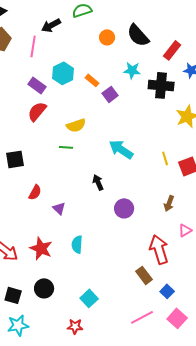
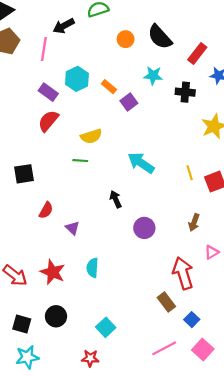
black cross: (161, 85) -> (185, 92), size x0.7

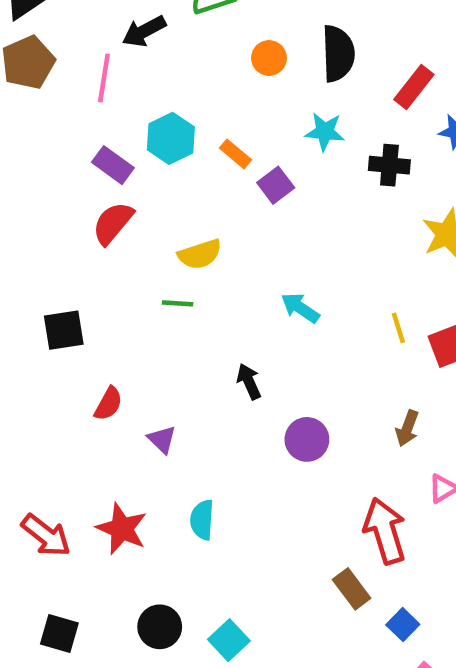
black semicircle: (160, 37) -> (338, 54), turned -140
cyan arrow: (141, 163) -> (300, 308), size x0.7
black circle: (56, 316) -> (160, 627), moved

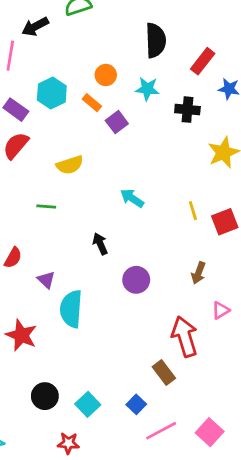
orange circle: (269, 58) -> (106, 75), moved
green line: (178, 303) -> (46, 206), moved
cyan semicircle: (202, 520) -> (71, 309), moved, size x1.5
blue square: (403, 625) -> (136, 404), moved

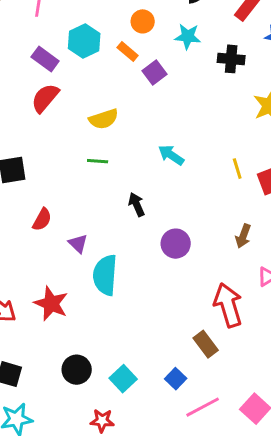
green line: (46, 206) -> (98, 161), moved

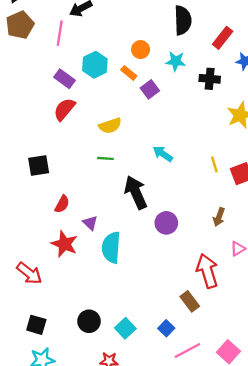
black arrow: (137, 205) -> (136, 192), size x1.8
red star: (51, 304) -> (64, 244), moved

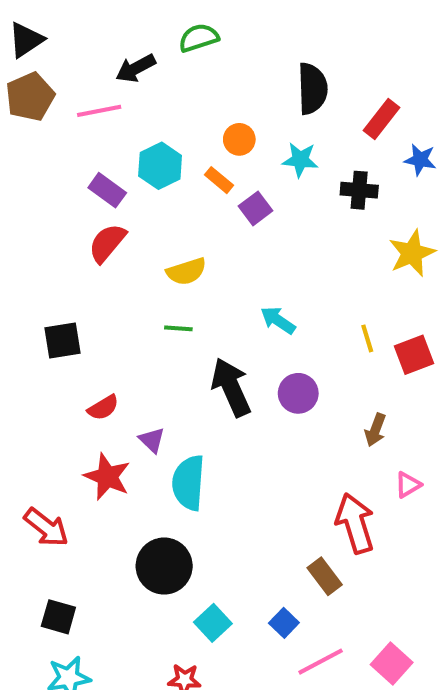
pink line: (60, 33) -> (99, 111), turned 70
red semicircle: (62, 204) -> (103, 408), turned 30
purple circle: (166, 223) -> (298, 393), moved
black circle: (89, 321) -> (164, 566), moved, size x1.4

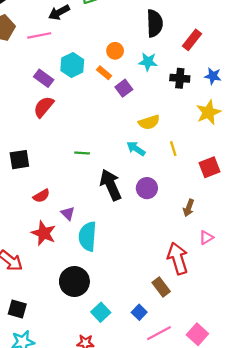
blue star: (420, 160) -> (213, 76), moved
yellow semicircle: (186, 271) -> (149, 122), moved
yellow line: (367, 338) -> (173, 149), moved

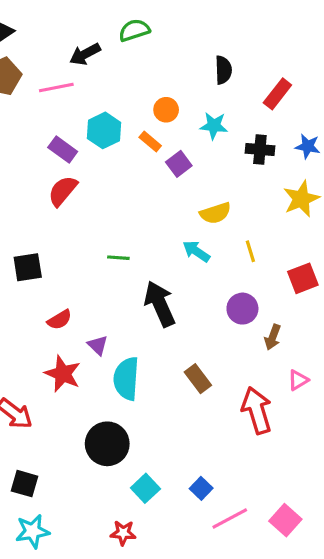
black semicircle: (155, 23) -> (223, 70), size x0.7
purple circle: (147, 188) -> (242, 309), moved
brown rectangle: (161, 287) -> (198, 379), moved

